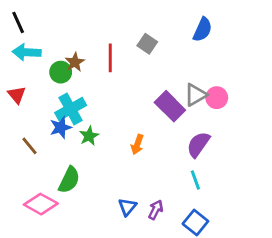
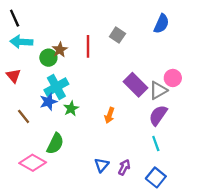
gray triangle: (195, 95) -> (158, 90), moved

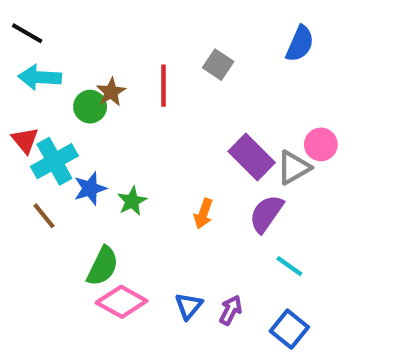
black line: (15, 18) -> (27, 33), turned -36
cyan cross: (56, 87) -> (54, 161), moved
purple semicircle: (158, 115) -> (266, 214), moved
cyan line: (156, 144) -> (289, 266), turned -35
pink diamond: (33, 163) -> (122, 302), moved

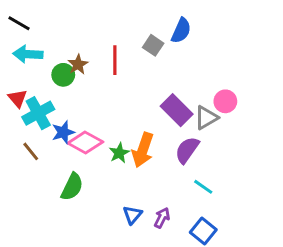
blue semicircle: (300, 44) -> (181, 31), moved
green star: (132, 201) -> (119, 153), moved
orange arrow: (203, 214) -> (143, 150), size x1.6
pink diamond: (122, 302) -> (85, 143), moved

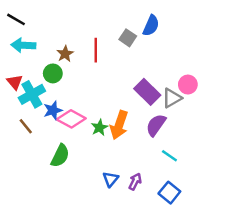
green circle: (63, 75) -> (53, 73), moved

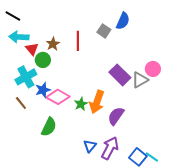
red triangle: (15, 82) -> (32, 49), moved
purple semicircle: (156, 125) -> (116, 116), moved
cyan line: (169, 156) -> (152, 157), moved
purple arrow: (135, 182) -> (110, 148), size x1.6

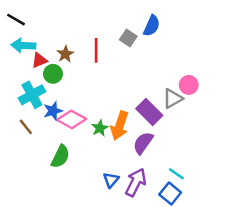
red triangle: (32, 49) -> (39, 60), turned 48
purple rectangle: (120, 75) -> (149, 112), moved
cyan line: (152, 157) -> (176, 174), moved

